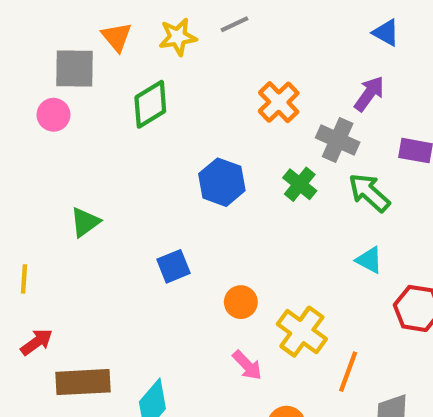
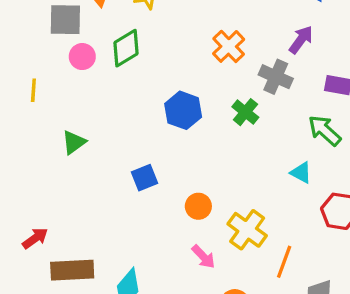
pink circle: (53, 115) -> (82, 57), moved
green arrow: (369, 193) -> (325, 131), moved
yellow line: (24, 279) -> (33, 90), moved

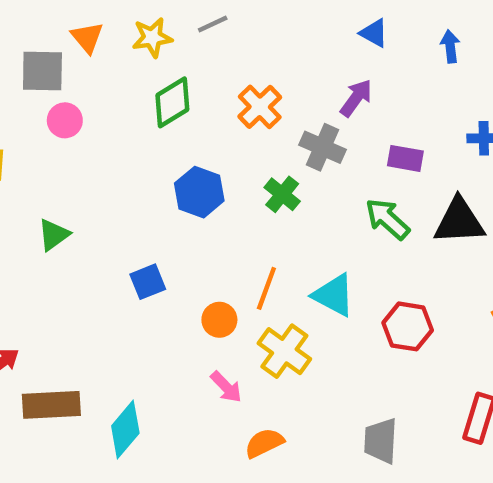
green diamond: (126, 48) -> (172, 102), moved
cyan triangle: (301, 173) -> (334, 295), moved, size x1.5
orange line: (284, 262) -> (266, 288), moved

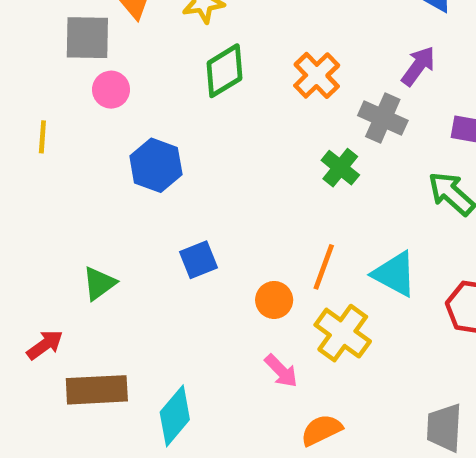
blue hexagon: (199, 192) -> (156, 165), moved
green triangle: (54, 235) -> (99, 283), moved

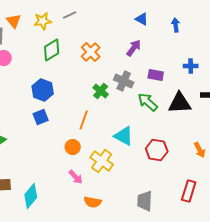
gray cross: (383, 118) -> (124, 81), moved
blue hexagon: (156, 165) -> (43, 90), moved
blue square: (198, 260) -> (41, 117), moved
orange line: (324, 267) -> (84, 120), moved
orange semicircle: (321, 430) -> (93, 202), turned -144

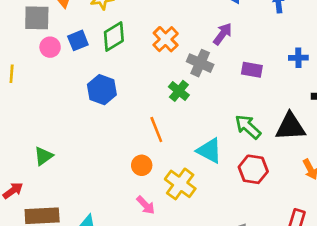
gray cross: (124, 81) -> (200, 63), moved
green arrow: (148, 102) -> (248, 127), moved
black triangle: (180, 103) -> (290, 127), moved
blue square: (41, 117) -> (78, 40), moved
orange line: (84, 120) -> (156, 129), turned -42

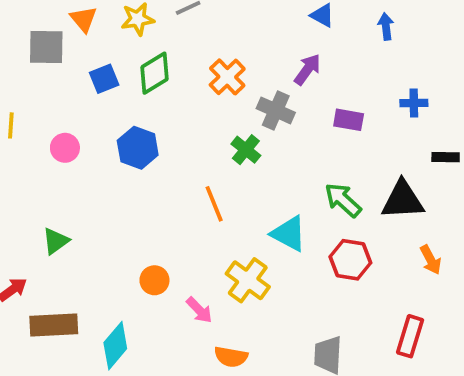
pink circle: (50, 47) -> (65, 148), moved
orange circle: (142, 165) -> (154, 280), moved

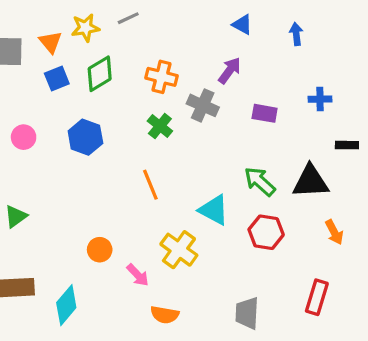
orange triangle: (84, 19) -> (51, 42), moved
orange cross: (227, 77) -> (161, 77), turned -32
green cross: (246, 150) -> (160, 126), moved

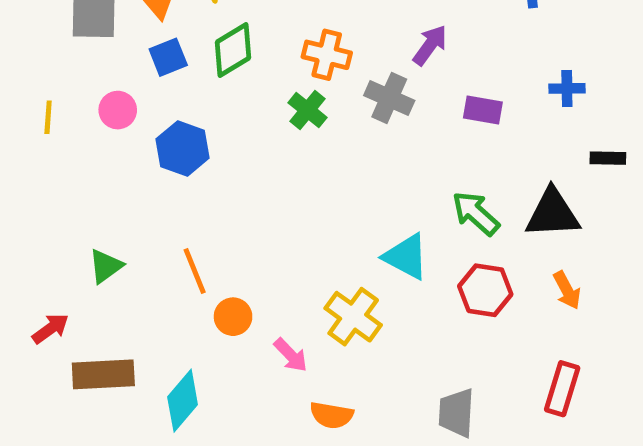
green cross: (160, 126) -> (307, 110), moved
pink circle: (24, 137) -> (118, 110), moved
blue hexagon: (85, 137) -> (183, 148), moved
orange line: (150, 185) -> (195, 271), moved
orange arrow: (334, 232) -> (567, 290), moved

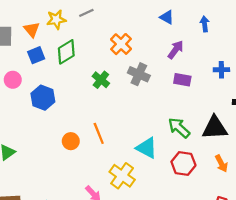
purple arrow: (430, 45) -> (176, 50), moved
orange cross: (327, 55) -> (121, 44), moved, turned 30
orange line: (195, 271) -> (99, 133), moved
orange circle: (233, 317) -> (71, 141), moved

